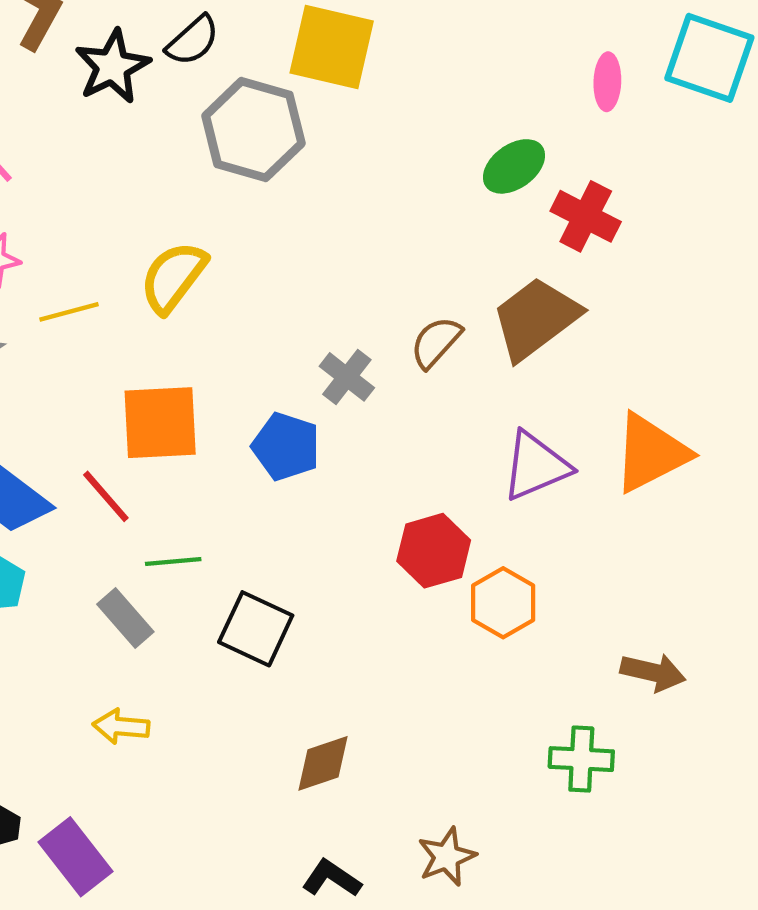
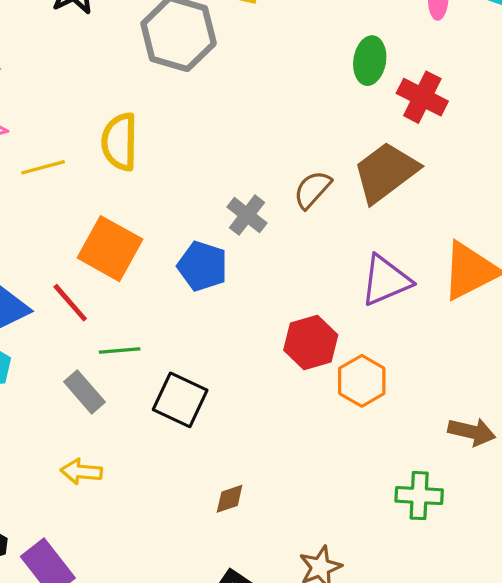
green ellipse: (514, 166) -> (370, 61), turned -45
yellow semicircle: (173, 277) -> (120, 142), turned -36
orange square: (160, 423) -> (110, 249), turned 32
brown diamond: (323, 763) -> (230, 499), size x0.7

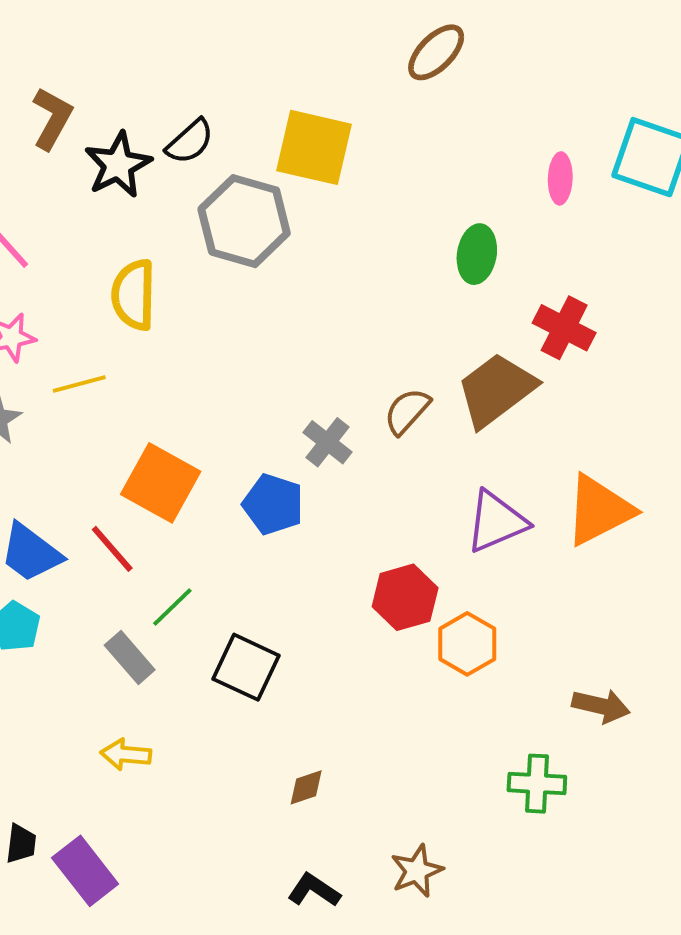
red cross: (422, 97) -> (564, 328), moved
yellow semicircle: (120, 142) -> (134, 295), moved
green line: (120, 351) -> (172, 607), turned -39

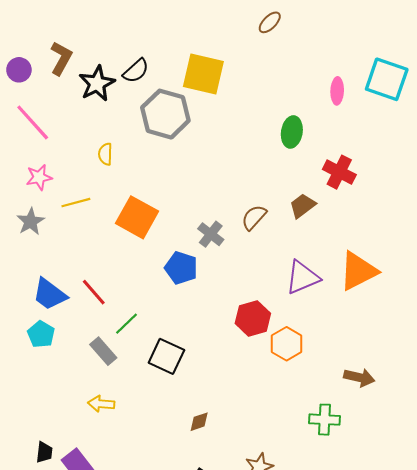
brown ellipse: (436, 52) -> (270, 22), size x0.7
yellow semicircle: (134, 295) -> (105, 154), size x0.6
brown trapezoid: (496, 390) -> (302, 206), size x0.6
orange square: (161, 483) -> (137, 217), moved

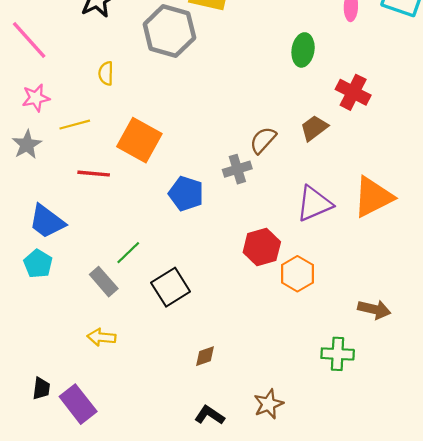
gray cross: (211, 234) -> (237, 169), moved, turned 35
red line: (94, 292) -> (94, 174), moved, turned -44
black square: (166, 356) -> (171, 287), turned 33

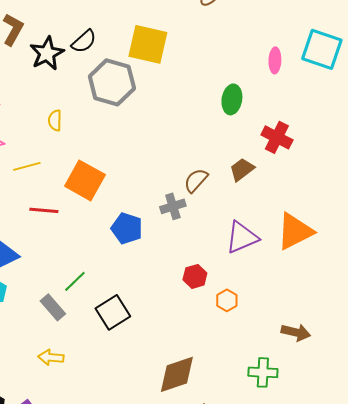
red hexagon: (262, 247) -> (195, 276), size x0.7
orange hexagon: (297, 274) -> (227, 300), size x0.7
brown diamond: (205, 356) -> (177, 374), moved, size x2.0

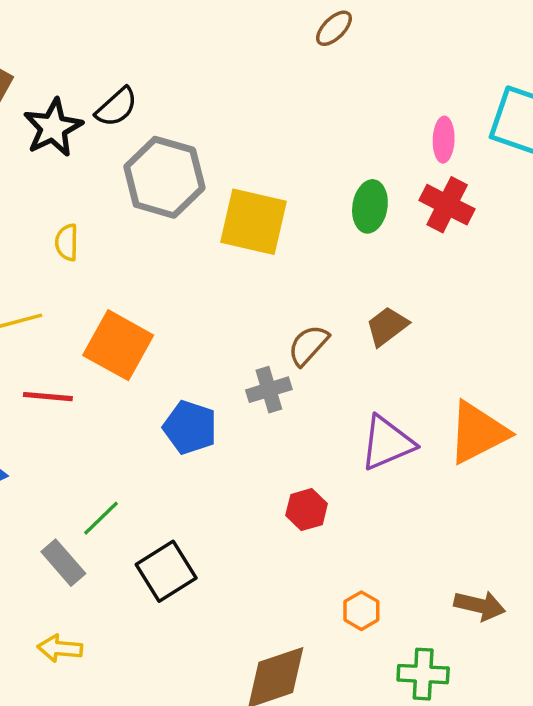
yellow square: (148, 44) -> (253, 222), moved
red cross: (277, 137) -> (447, 205), moved
orange hexagon: (227, 300) -> (361, 611), moved

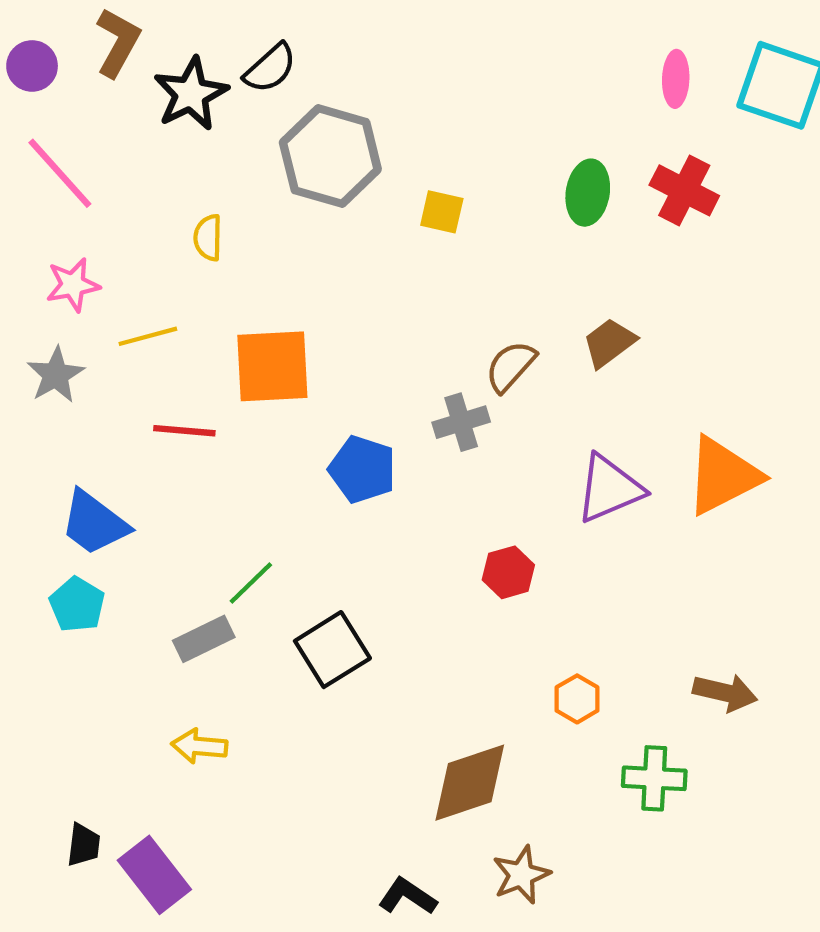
pink ellipse: (444, 140) -> (676, 79), moved
yellow square: (253, 222) -> (442, 212), size x0.5
orange square: (118, 345) -> (272, 366), turned -32
gray rectangle: (63, 563) -> (204, 639), turned -75

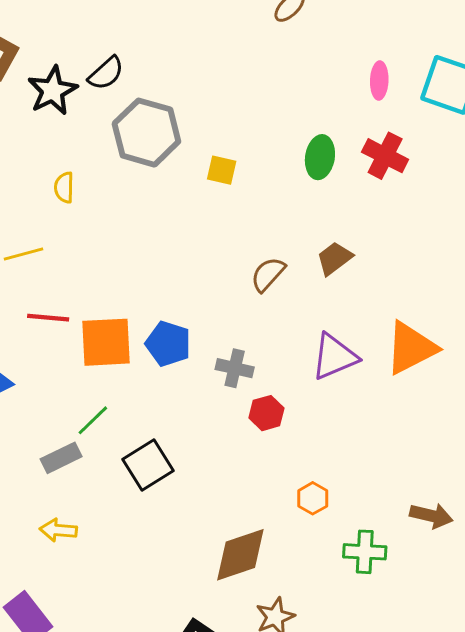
orange square: (272, 366) -> (106, 342), moved
gray cross: (461, 422) -> (235, 368), moved, turned 30
brown arrow: (725, 692) -> (431, 516), moved

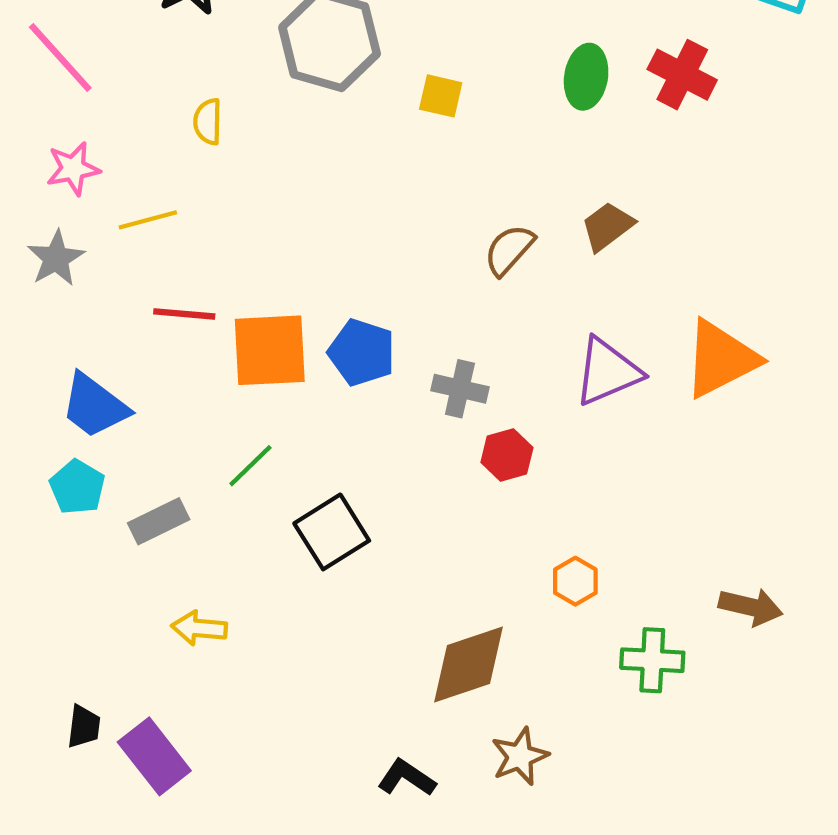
gray rectangle: (61, 458) -> (159, 521), moved

